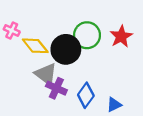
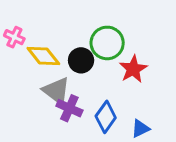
red star: (121, 36) -> (133, 69), moved
black circle: (66, 49) -> (81, 60), size x0.7

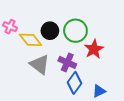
black circle: (81, 60) -> (50, 31), moved
purple cross: (69, 108) -> (67, 62), moved

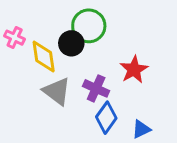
green circle: (75, 31) -> (89, 26), moved
yellow diamond: (30, 40) -> (44, 56), turned 30

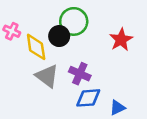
red star: (134, 70) -> (121, 40), moved
blue diamond: (106, 118) -> (88, 98), turned 50

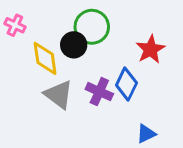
pink cross: (12, 31) -> (15, 25), moved
blue diamond: (88, 98) -> (126, 84), moved, turned -60

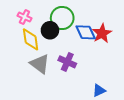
pink cross: (15, 25) -> (24, 17), moved
blue diamond: (126, 84) -> (86, 32), moved, turned -50

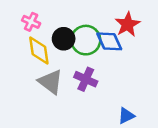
green circle: (62, 18) -> (86, 40), moved
red star: (102, 33) -> (127, 24), moved

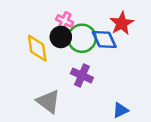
pink cross: (31, 22) -> (65, 21), moved
gray triangle: (51, 82) -> (48, 102), moved

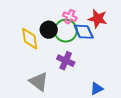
pink cross: (65, 21) -> (70, 17), moved
red star: (122, 23) -> (98, 19), turned -30

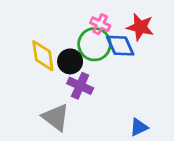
black circle: (49, 30) -> (70, 61), moved
purple cross: (66, 61) -> (80, 86), moved

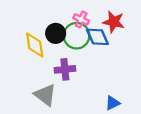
black circle: (70, 61) -> (56, 33), moved
purple cross: (80, 86) -> (65, 69), turned -30

